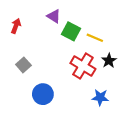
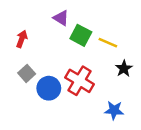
red arrow: (16, 26) -> (22, 39), moved
red cross: (83, 66) -> (80, 81), moved
blue circle: (43, 94) -> (49, 88), moved

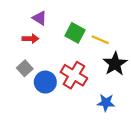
purple triangle: (61, 18) -> (40, 18), moved
red arrow: (22, 39) -> (30, 39), moved, turned 70
black star: (124, 69) -> (115, 64), size x1.5

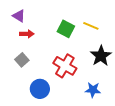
purple triangle: (40, 18) -> (19, 16), moved
yellow line: (100, 40) -> (91, 26), moved
blue circle: (45, 82) -> (40, 89), moved

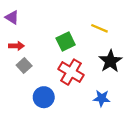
purple triangle: (19, 16) -> (12, 17), moved
green square: (66, 29) -> (66, 41), moved, turned 36
red arrow: (27, 34) -> (16, 46), moved

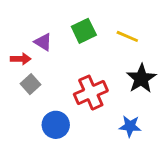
purple triangle: (12, 17) -> (43, 42), moved
green square: (66, 41) -> (84, 31), moved
red cross: (71, 72) -> (91, 93), turned 35

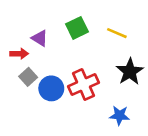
blue circle: (56, 125) -> (51, 88), moved

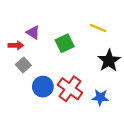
green square: (77, 28) -> (65, 43), moved
red cross: (83, 85) -> (70, 89), moved, turned -30
blue circle: (51, 88) -> (43, 87), moved

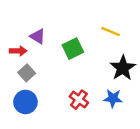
blue circle: (43, 87) -> (25, 102), moved
red cross: (70, 89) -> (79, 100), size x0.7
blue star: (100, 97) -> (113, 98), moved

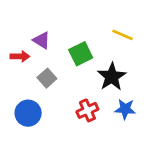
black star: (123, 68) -> (112, 77), moved
gray square: (27, 73) -> (47, 78), moved
red cross: (79, 100) -> (87, 110), turned 30

